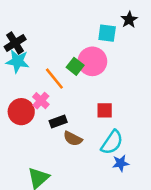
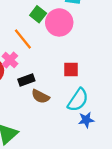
green square: (75, 66) -> (38, 14), moved

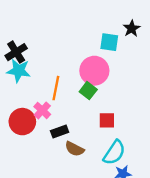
green square: (38, 14) -> (88, 91), moved
orange line: (23, 39) -> (56, 88), turned 50

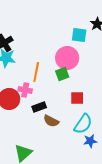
green square: (88, 91) -> (62, 74), turned 32
pink cross: (42, 110) -> (25, 90), turned -32

